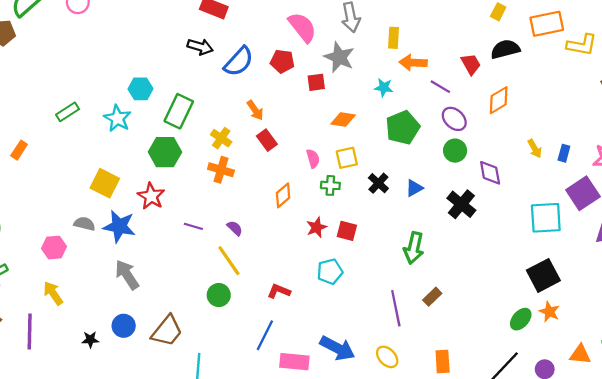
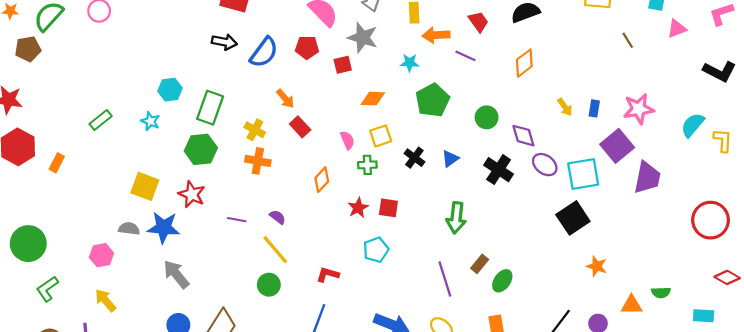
red trapezoid: (471, 64) -> (478, 22), moved
cyan star: (117, 118) -> (150, 121), size x0.7
purple ellipse: (454, 119) -> (545, 165), moved
black square: (543, 275) -> (573, 218), moved
green ellipse: (521, 319) -> (502, 281), moved

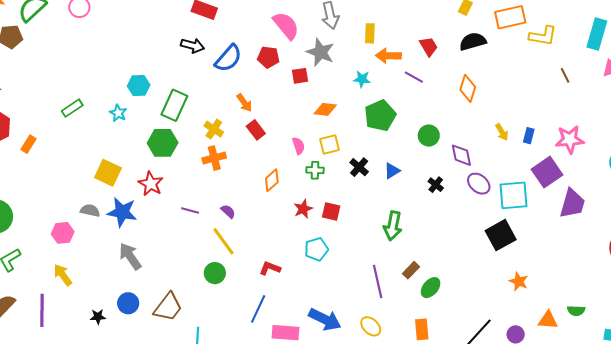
orange diamond: (524, 63) -> (468, 88), turned -40
orange cross: (258, 161) -> (214, 158), turned -30
black cross: (499, 170) -> (436, 185), size x0.6

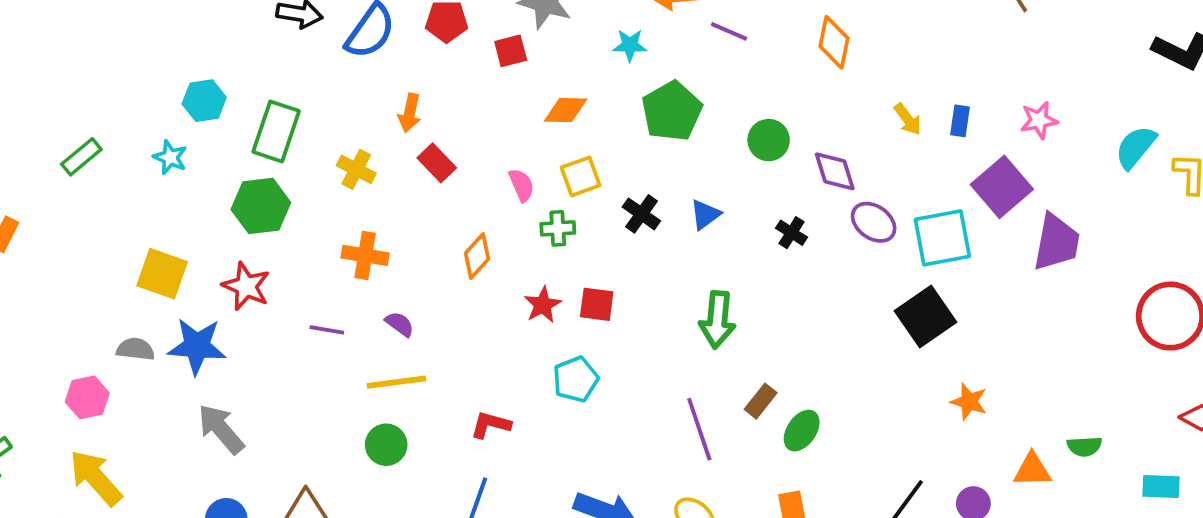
orange arrow: (244, 103) -> (410, 113), turned 54
pink star: (570, 139) -> (1039, 120), size x0.7
orange cross: (214, 158) -> (365, 255), moved, turned 30
yellow line: (223, 241) -> (397, 382), turned -56
yellow arrow: (63, 275) -> (96, 478), size x1.4

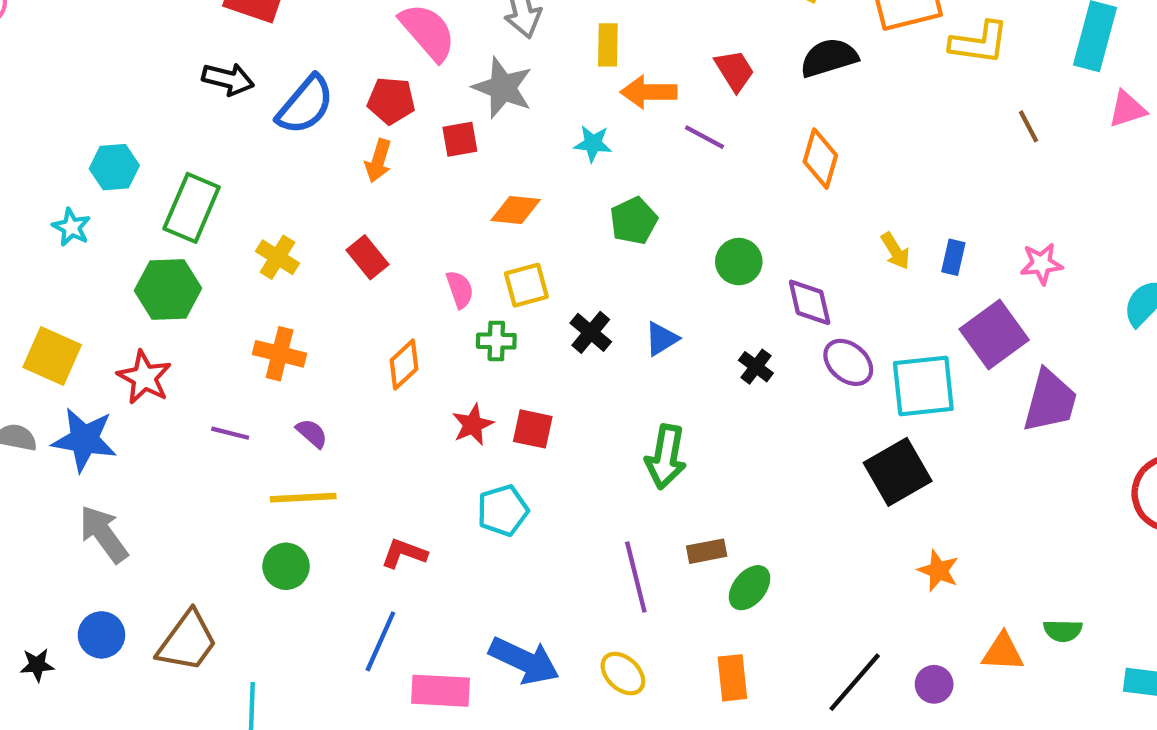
green pentagon: (672, 111) -> (634, 221), size x0.7
orange arrow: (410, 113) -> (378, 161), moved
brown rectangle: (761, 401) -> (707, 551), turned 36

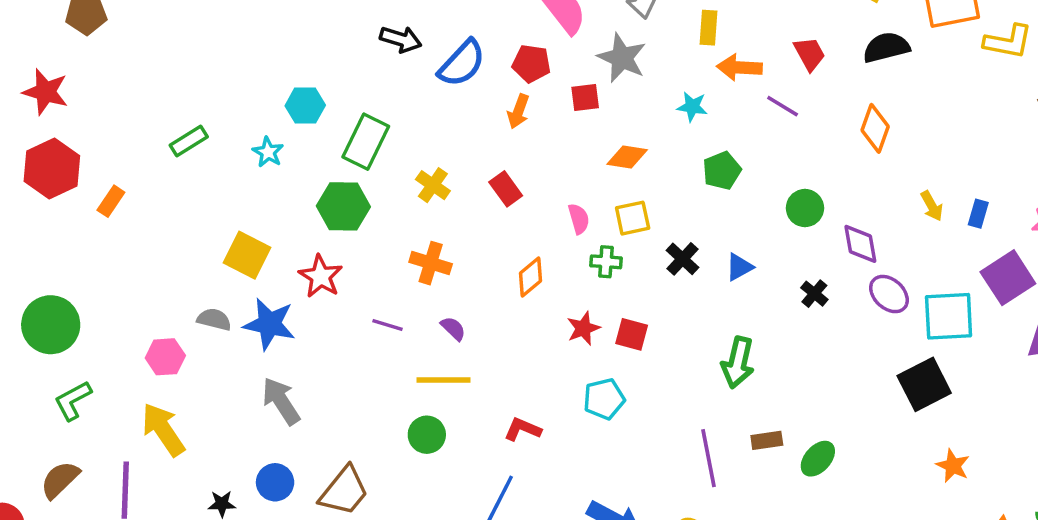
green ellipse: (750, 588) -> (818, 459), moved

